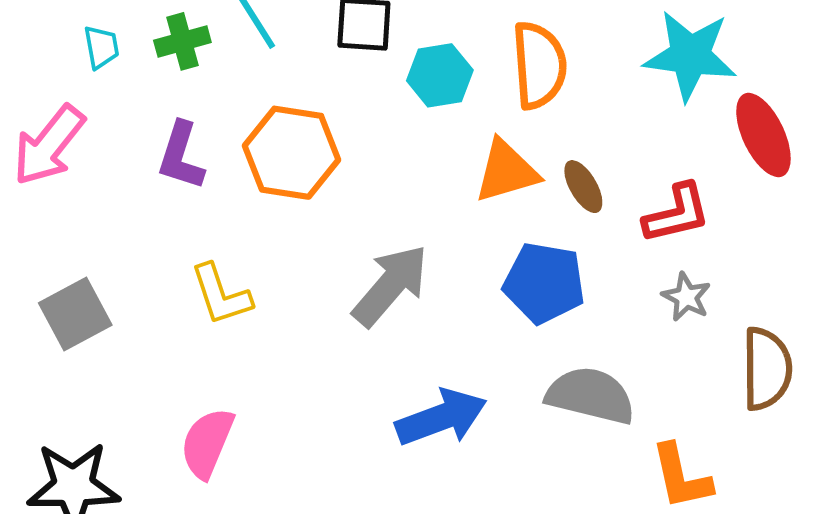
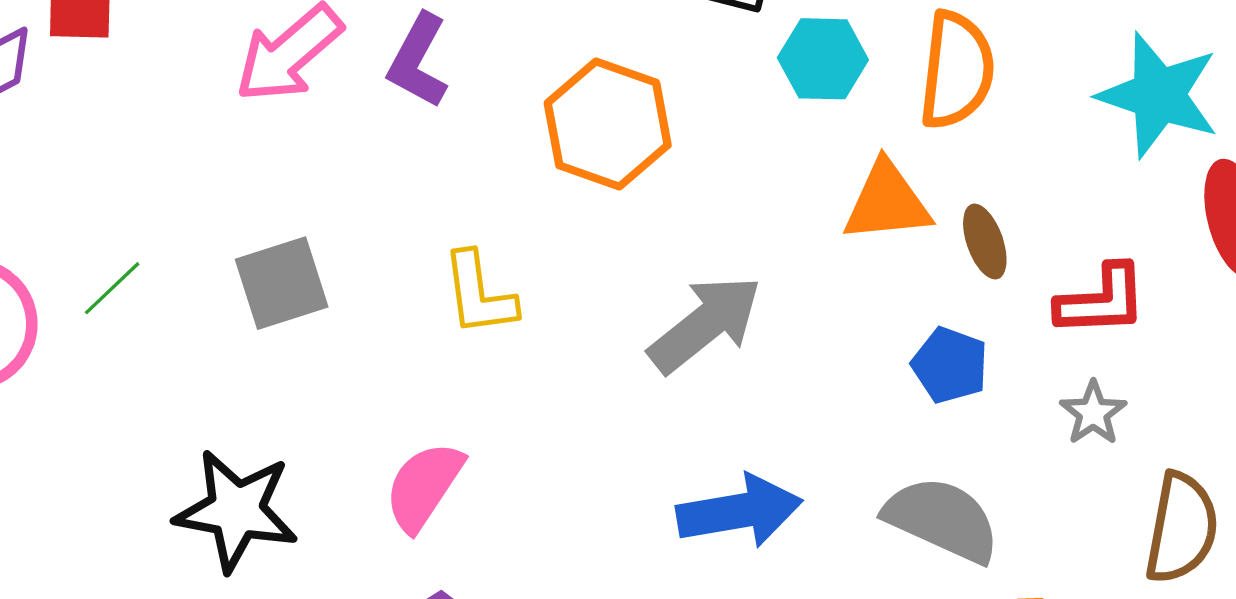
purple L-shape: (181, 156) -> (418, 61), moved
blue pentagon: (544, 283) -> (950, 365), moved, size x0.7

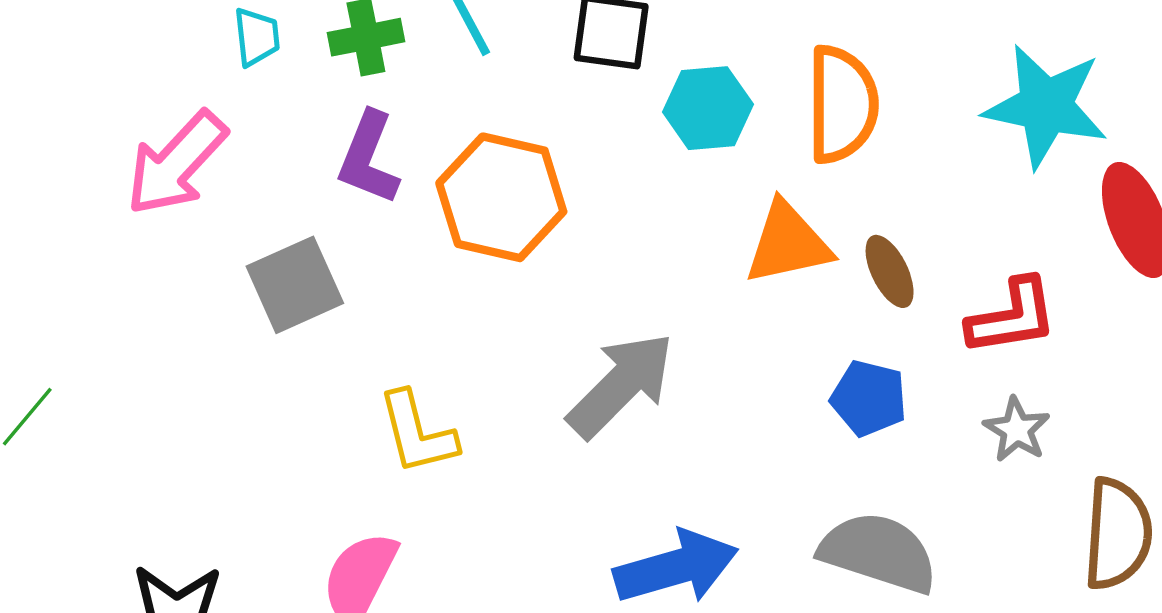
purple L-shape: (418, 61) -> (369, 158), moved
gray square: (282, 283) -> (295, 285), moved
yellow L-shape: (479, 294) -> (417, 433), moved

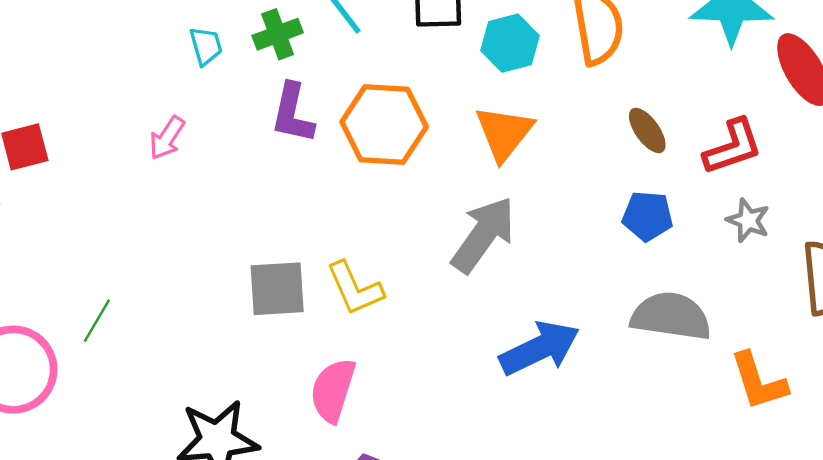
pink arrow: (176, 163) -> (167, 138), size x0.6
orange triangle: (788, 243) -> (504, 133), moved, turned -30
gray square: (295, 285) -> (277, 289), moved, turned 30

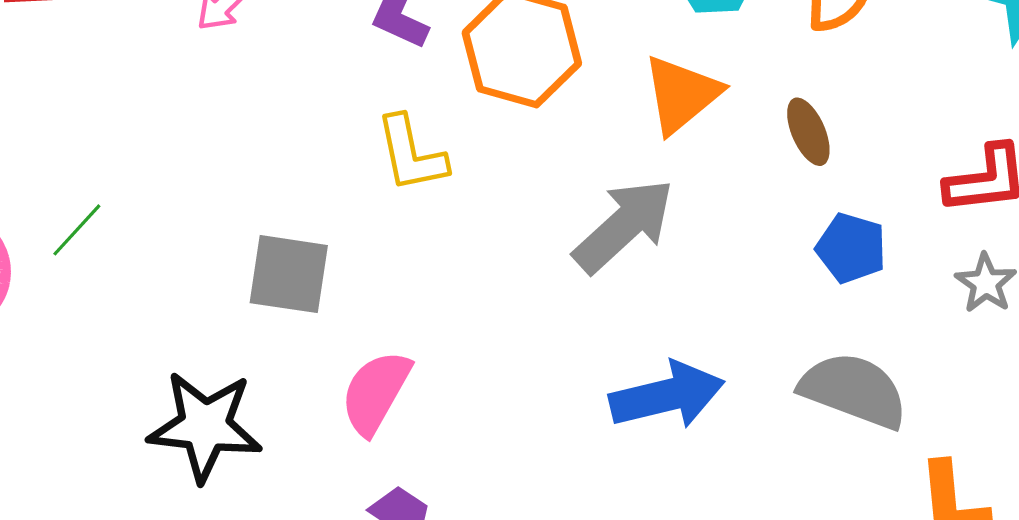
brown ellipse: (647, 130) -> (808, 132), moved
yellow L-shape: (355, 288) -> (411, 154), moved
gray square: (277, 289) -> (289, 274), moved

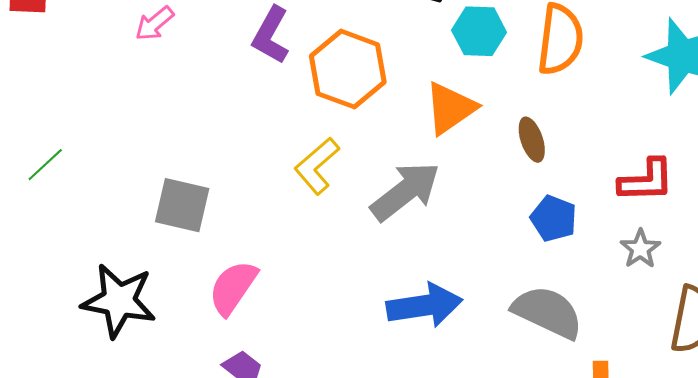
yellow L-shape: (411, 154) -> (317, 166), moved, turned 56

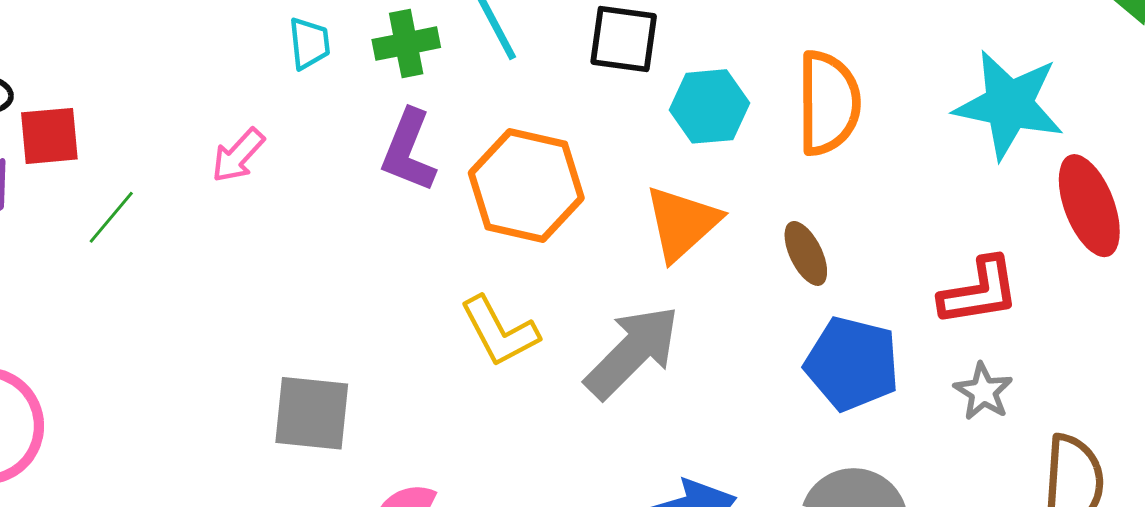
green line: (45, 165) -> (111, 217), moved
yellow L-shape: (317, 166) -> (499, 331), turned -70
blue pentagon: (554, 218) -> (852, 364), size x1.4

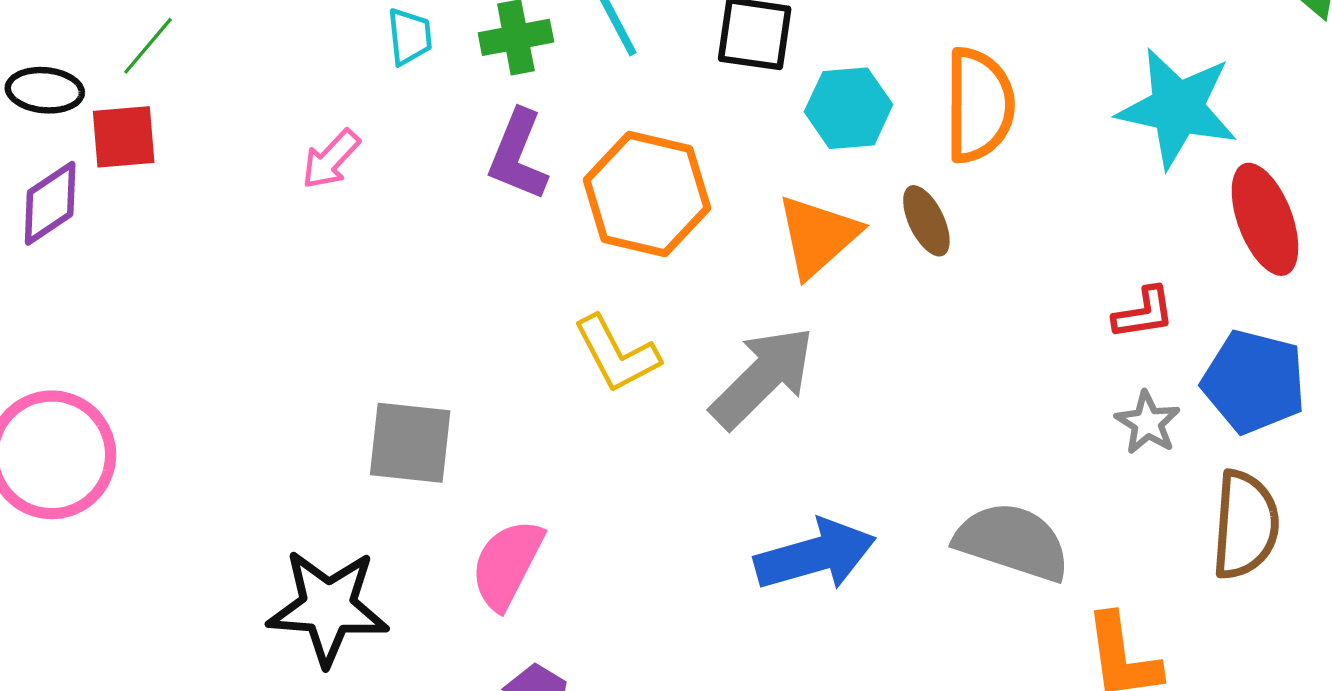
green line: (111, 217) -> (148, 46), moved
brown ellipse: (806, 253) -> (926, 221), moved
red L-shape: (979, 292) -> (1144, 313), size x0.7
blue pentagon: (852, 364) -> (1254, 382), moved

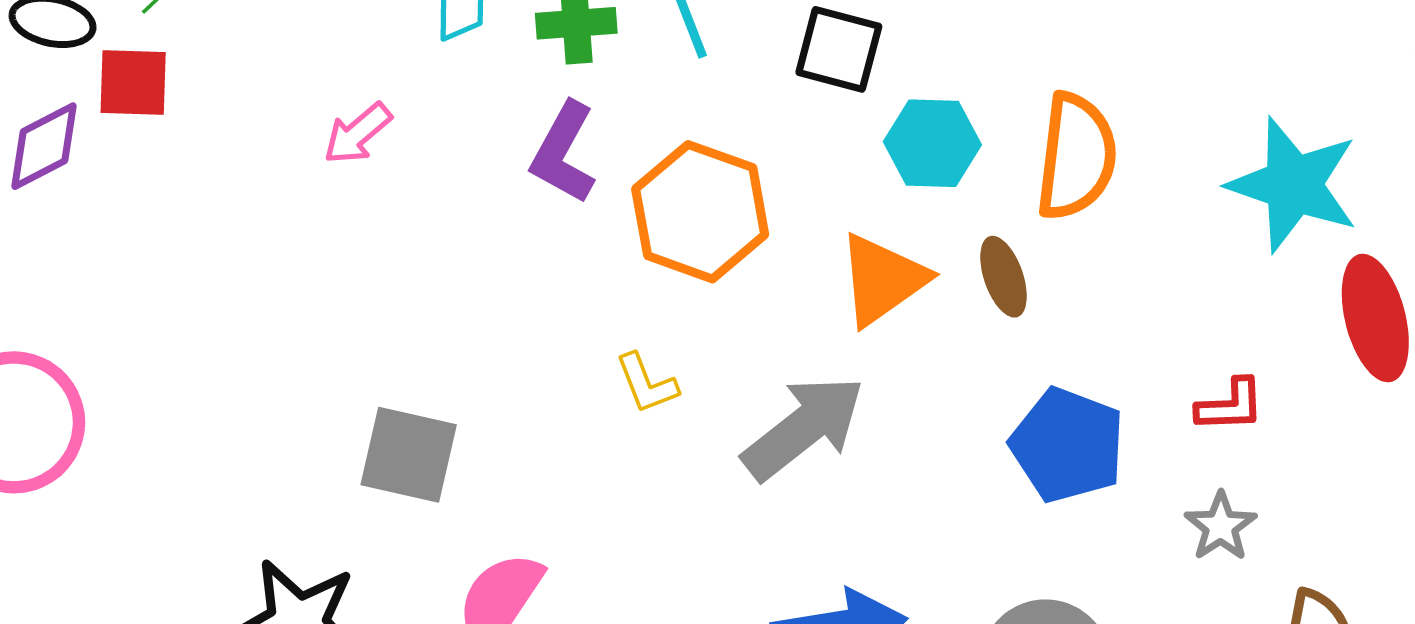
yellow L-shape: (617, 354) -> (647, 384), size x0.7
blue pentagon: (1254, 382) -> (1067, 445), moved

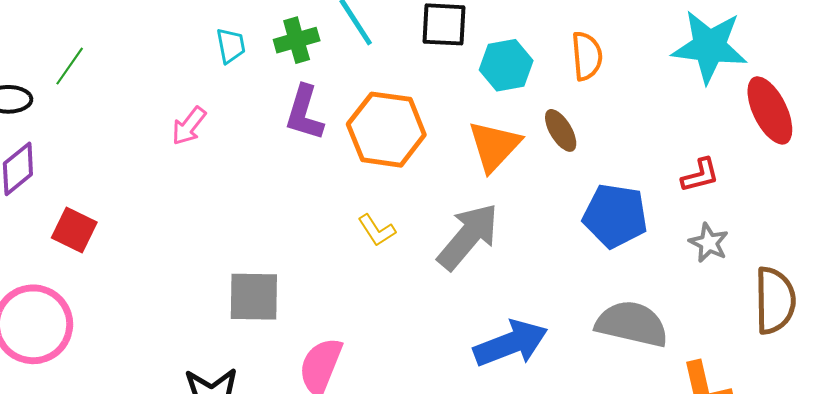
red square: (133, 82) -> (74, 230), moved, turned 36
orange semicircle: (1076, 156) -> (587, 56), size x0.7

